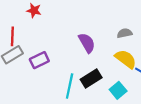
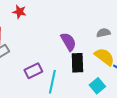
purple rectangle: (39, 60) -> (33, 71), moved
black rectangle: (91, 78) -> (77, 63), moved, turned -60

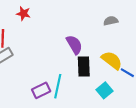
gray semicircle: (103, 33) -> (111, 21), moved
purple rectangle: (33, 71) -> (41, 90), moved

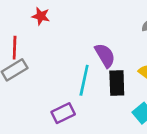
cyan line: (58, 86) -> (84, 80), moved

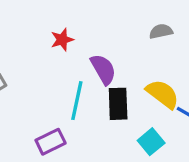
red star: (41, 16) -> (62, 40), moved, turned -30

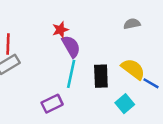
purple semicircle: (103, 69) -> (71, 46), moved

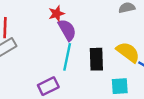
cyan square: (125, 104) -> (120, 86), turned 36

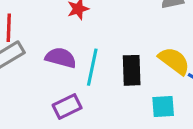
purple semicircle: (67, 30) -> (61, 58), moved, turned -45

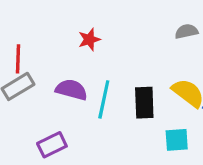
purple rectangle: (67, 107) -> (52, 145), moved

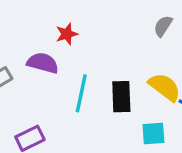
gray semicircle: (186, 31) -> (163, 26), turned -45
purple semicircle: (71, 90) -> (43, 63), moved

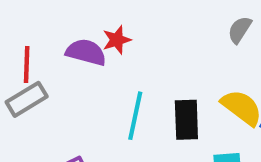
purple semicircle: (43, 63) -> (86, 52), moved

